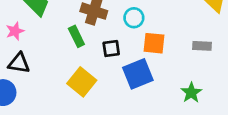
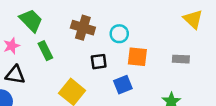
green rectangle: (76, 36) -> (45, 51), moved
blue square: (138, 74) -> (123, 85), size x0.7

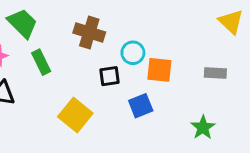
cyan circle: (119, 34) -> (133, 53), moved

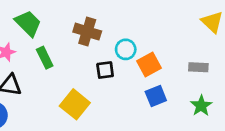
orange square: (159, 70) -> (149, 64), turned -35
blue square: (141, 106) -> (156, 96), moved
green star: (203, 127) -> (201, 106), moved

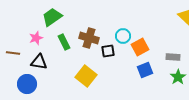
green trapezoid: (28, 23) -> (52, 17), turned -80
brown cross: (87, 32) -> (89, 38), moved
gray rectangle: (198, 67) -> (173, 57), moved

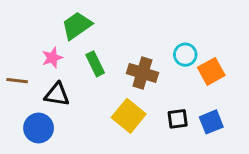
brown cross: (89, 38) -> (142, 73), moved
black square: (108, 51) -> (178, 119), moved
blue square: (145, 70) -> (211, 122), moved

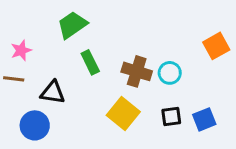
cyan circle: (185, 55) -> (170, 73), moved
pink star: (52, 58) -> (21, 50), moved
orange square: (211, 71) -> (216, 46), moved

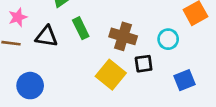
cyan circle: (170, 73) -> (168, 39), moved
black triangle: (53, 92) -> (47, 36), moved
black square: (171, 116) -> (144, 64), moved

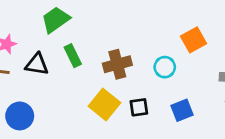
brown cross: (123, 36) -> (117, 64), turned -32
black square: (144, 64) -> (139, 107), moved

